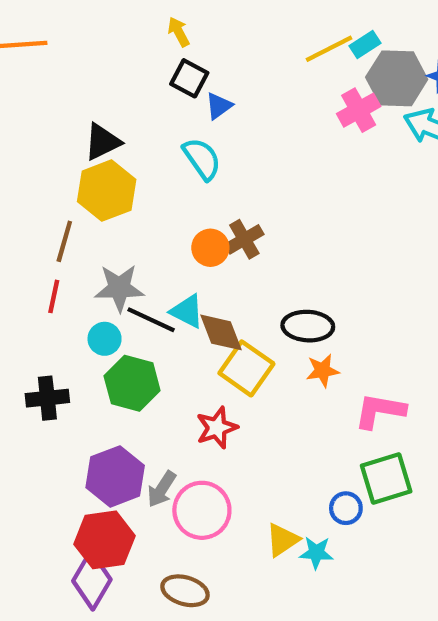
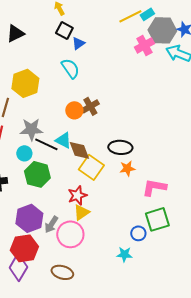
black triangle: (102, 142) -> (15, 33), moved
yellow triangle: (282, 540) -> (81, 212), moved

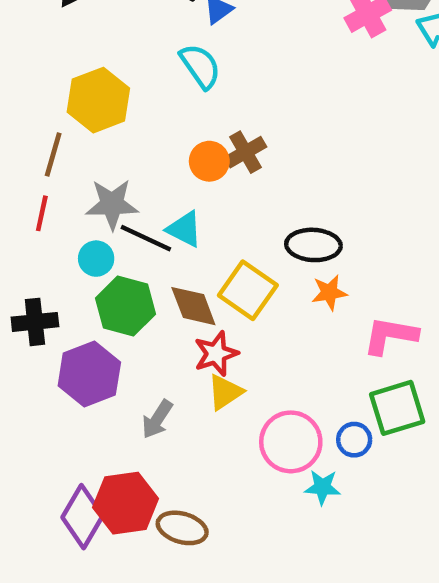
brown diamond: (79, 150) -> (193, 306), moved
purple hexagon: (29, 218) -> (89, 374), moved
pink circle: (70, 234) -> (291, 442), moved
red hexagon: (24, 248) -> (126, 503), moved

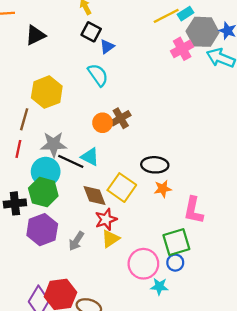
cyan circle: (96, 259) -> (46, 172), size x1.6
green hexagon: (126, 306) -> (43, 192), moved
pink L-shape: (390, 336) -> (193, 210), turned -88
green square: (397, 408) -> (176, 242), moved
gray arrow: (157, 419) -> (76, 241), moved

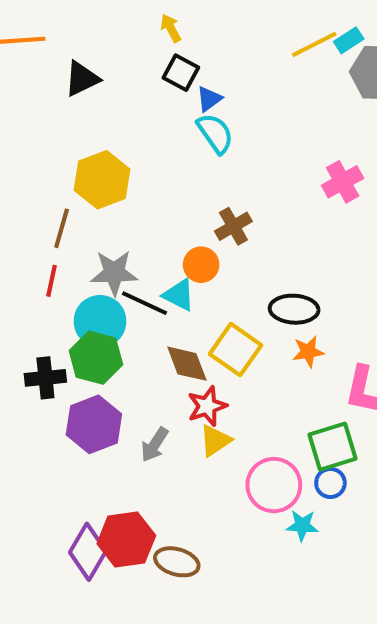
pink cross: (182, 49) -> (343, 182), moved
cyan semicircle: (98, 75) -> (215, 133), moved
orange circle: (102, 123) -> (201, 265), moved

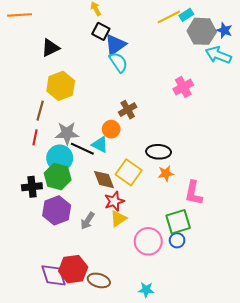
black triangle: (82, 79) -> (50, 48), moved
blue triangle: (209, 99) -> (115, 45), size x1.6
cyan star: (302, 525) -> (146, 290), moved
purple diamond: (88, 552) -> (54, 275), turned -48

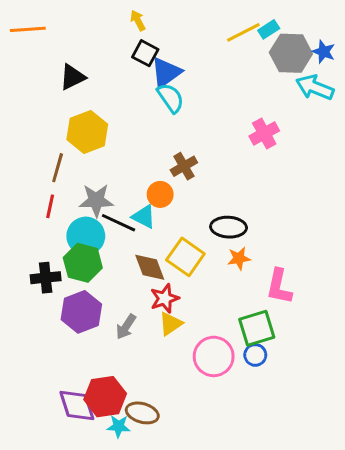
cyan star: (146, 290) -> (119, 426), moved

